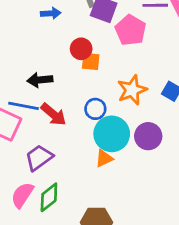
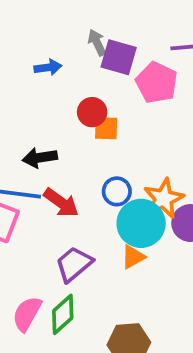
orange star: (132, 90) -> (164, 198), moved
purple trapezoid: (39, 158) -> (74, 264), moved

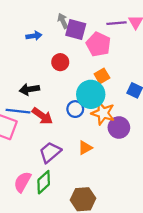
orange square: (106, 128) -> (102, 76), moved, turned -32
orange star: (164, 198) -> (103, 113), turned -30
cyan circle: (141, 223) -> (91, 94), moved

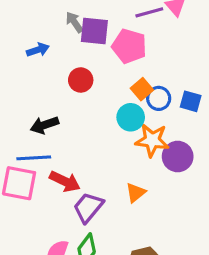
cyan circle: (91, 94) -> (131, 117), size x0.7
blue circle: (75, 109) -> (159, 98), moved
red arrow: (42, 116) -> (65, 181), moved

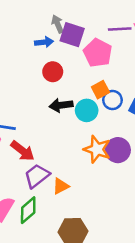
blue arrow: (38, 50) -> (44, 42), moved
black arrow: (44, 125) -> (61, 105), moved
orange star: (152, 140) -> (97, 149), moved
orange triangle: (136, 193) -> (61, 186), moved

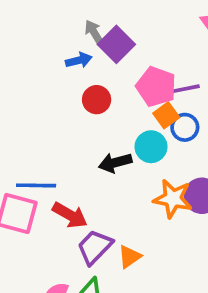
purple line: (120, 29) -> (183, 89), moved
purple square: (72, 35) -> (116, 44), turned 35
pink pentagon: (98, 53) -> (156, 87), moved
black arrow: (61, 105) -> (115, 163), moved

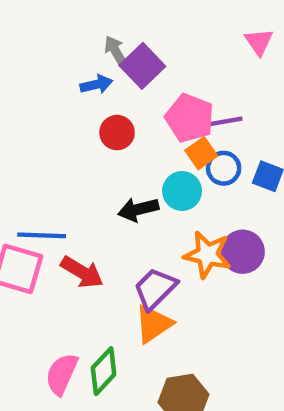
purple trapezoid: (95, 247) -> (155, 289), moved
orange triangle: (130, 257) -> (153, 324), size x1.4

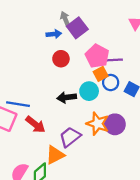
orange triangle: (153, 324) -> (55, 155), moved

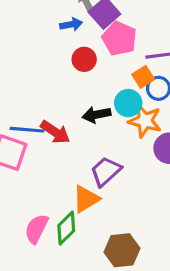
pink pentagon: (97, 56) -> (119, 39), moved
orange star: (98, 124) -> (145, 121), moved
red arrow: (35, 125) -> (55, 132), moved

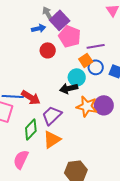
black arrow: (97, 115) -> (69, 88), moved
orange star: (145, 121) -> (87, 106), moved
purple trapezoid: (106, 171) -> (52, 115), moved
green diamond: (66, 228) -> (31, 130), moved

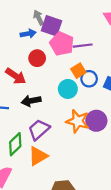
purple square: (60, 20) -> (51, 26), turned -30
purple line: (96, 46) -> (83, 46), moved
black arrow: (69, 88) -> (31, 101), moved
red arrow: (31, 98) -> (16, 76), moved

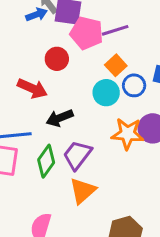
blue arrow: (28, 34) -> (37, 15), moved
blue circle: (89, 79) -> (134, 85), moved
green diamond: (15, 144) -> (46, 161), moved

